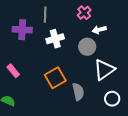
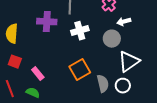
pink rectangle: (13, 71) -> (38, 74), moved
white circle: (112, 99) -> (123, 86), moved

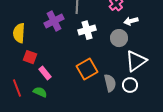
purple cross: (47, 22) -> (54, 21), turned -30
red square: (15, 62) -> (30, 57), moved

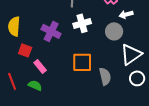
purple cross: (54, 21) -> (51, 31), moved, turned -36
orange square: (87, 69) -> (82, 62), turned 30
white circle: (130, 85) -> (137, 78), moved

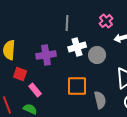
purple cross: (51, 31) -> (46, 55), turned -36
gray circle: (114, 31) -> (97, 55), moved

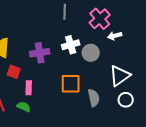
pink cross: (106, 21) -> (100, 19), size x1.5
gray line: (67, 23) -> (65, 12), moved
pink rectangle: (35, 90) -> (29, 88), turned 40

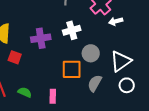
gray circle: (91, 53) -> (91, 53), moved
pink rectangle: (29, 88) -> (53, 96), moved
gray semicircle: (94, 98) -> (95, 83), turned -138

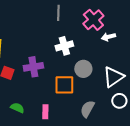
purple cross: (41, 38) -> (33, 67), moved
gray semicircle: (95, 83) -> (87, 109), moved

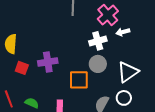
white cross: (64, 46) -> (98, 41), moved
white circle: (119, 101) -> (124, 98), moved

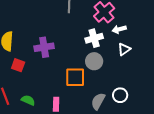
purple cross: (48, 62) -> (44, 47), moved
white triangle: (128, 72) -> (124, 49), moved, size x0.6

